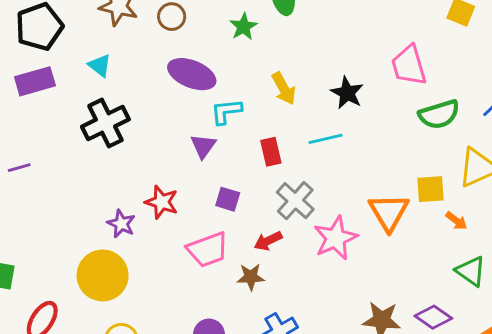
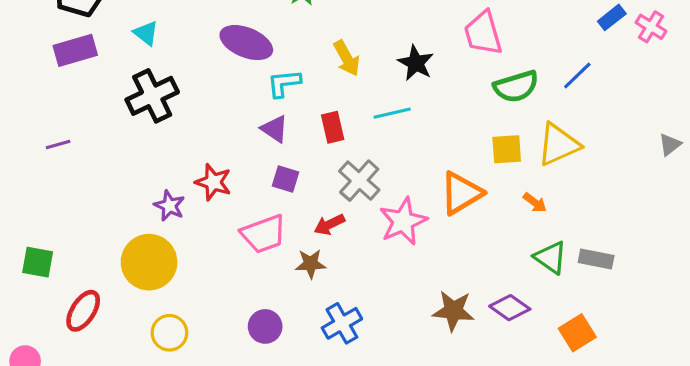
purple triangle: (203, 146) -> (275, 129), moved, turned -32
yellow square: (430, 189) -> (507, 149), moved
orange triangle: (389, 212) -> (461, 193), turned 30

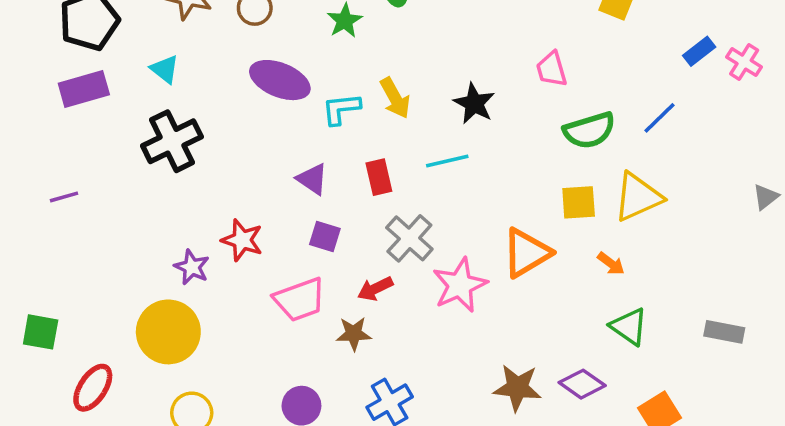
pink trapezoid: (483, 33) -> (552, 69), size x0.7
cyan L-shape: (284, 83) -> (341, 109), moved
gray rectangle: (596, 259) -> (724, 332), moved

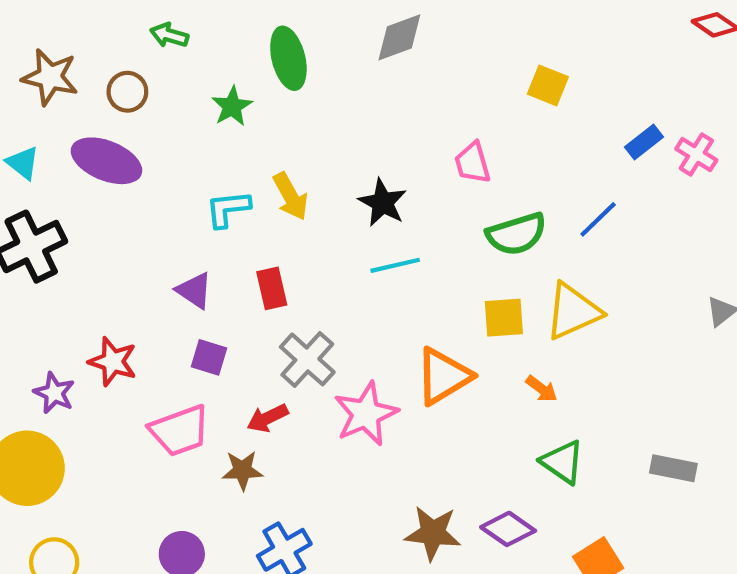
purple ellipse: (280, 80) -> (106, 161), moved
cyan line: (447, 161) -> (395, 265), moved

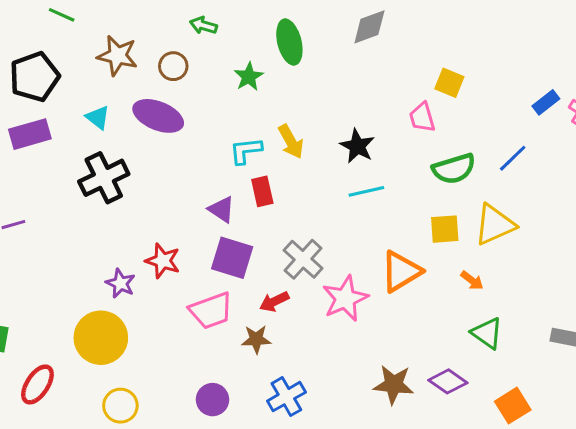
yellow square: (548, 85) -> (449, 83), moved
red rectangle: (272, 288) -> (262, 191), moved
purple square: (209, 357) -> (232, 258), size x1.6

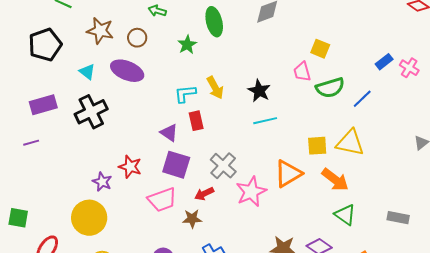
purple rectangle: (30, 134) -> (43, 105), moved
green semicircle: (454, 169) -> (330, 88), moved
yellow triangle: (495, 225) -> (350, 143), turned 36
orange arrow: (472, 280) -> (335, 180), size x1.8

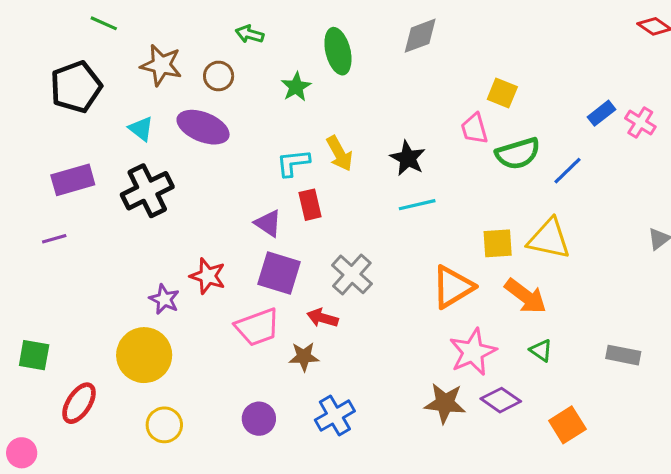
pink star: (251, 192) -> (473, 352), moved
red arrow: (204, 194) -> (322, 318), turned 42
green triangle: (345, 215) -> (541, 350), size x0.7

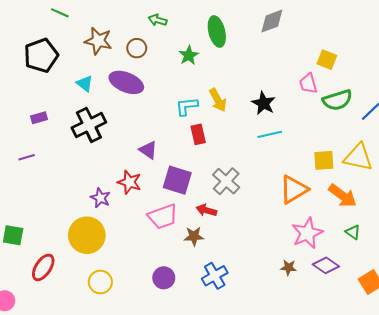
purple rectangle: (73, 180) -> (39, 118), size x0.6
purple triangle: (268, 223) -> (148, 150), moved
brown star: (445, 403) -> (289, 267), size x0.6

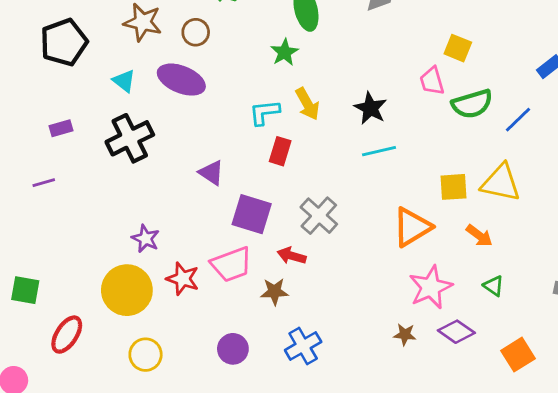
green star: (189, 55) -> (284, 52), moved
red rectangle: (198, 134) -> (280, 151), turned 30
red star: (129, 182) -> (183, 279), moved
orange arrow: (343, 196) -> (479, 236), size x0.7

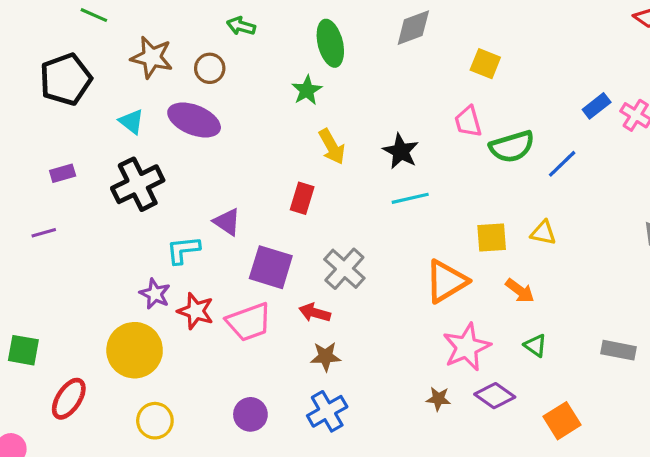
yellow square: (458, 48) -> (485, 64), moved
cyan L-shape: (264, 112) -> (183, 250), moved
yellow triangle: (501, 183) -> (543, 233), size x0.6
red star: (183, 279) -> (196, 311), moved
brown star: (274, 292) -> (326, 356), moved

